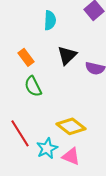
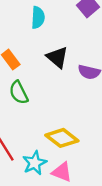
black triangle: (67, 55) -> (57, 57), turned -35

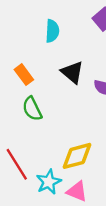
yellow diamond: (62, 138) -> (77, 156), turned -52

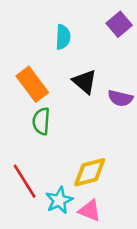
orange rectangle: (24, 75) -> (32, 84), size x1.5
green semicircle: (32, 109) -> (41, 121), turned 30

